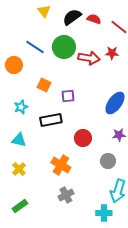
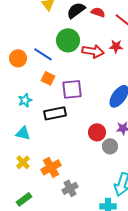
blue line: (35, 47) -> (43, 54), moved
purple square: (68, 96) -> (72, 89), size x1.5
red circle: (83, 138) -> (97, 132), moved
gray circle: (108, 161) -> (110, 146), moved
orange cross: (61, 165) -> (51, 167), moved, turned 30

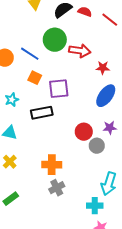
red star: (116, 46) -> (103, 68), moved
orange cross: (51, 167) -> (52, 165), moved, turned 30

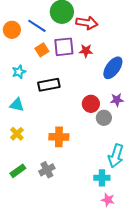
red star: (103, 68) -> (86, 51), moved
orange square: (35, 78) -> (42, 50), turned 32
purple square: (59, 89) -> (64, 47), moved
gray cross: (57, 188) -> (47, 170), moved

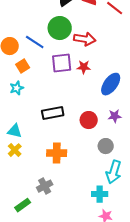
orange square: (42, 50) -> (23, 66), moved
black rectangle: (49, 85) -> (53, 113), moved
cyan triangle: (17, 105) -> (15, 131), moved
gray circle: (104, 118) -> (106, 146), moved
green rectangle: (18, 171) -> (23, 205), moved

